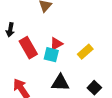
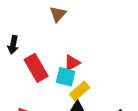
yellow rectangle: (85, 52) -> (80, 91), moved

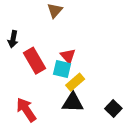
red triangle: (72, 63) -> (68, 56), turned -42

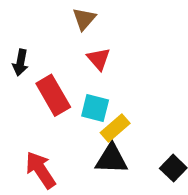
red triangle: (68, 56) -> (99, 59), moved

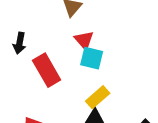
cyan square: (95, 108) -> (92, 58), moved

